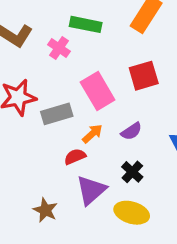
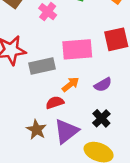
pink rectangle: (98, 91) -> (77, 49), turned -68
brown star: (45, 210) -> (36, 130), moved

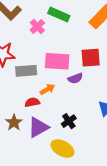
purple semicircle: (103, 85) -> (75, 78), moved

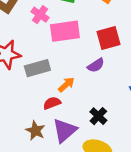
pink rectangle: (57, 61) -> (65, 31), moved

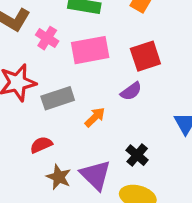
pink cross: (40, 15) -> (47, 38), moved
red semicircle: (52, 103) -> (41, 145), moved
purple triangle: (65, 130) -> (96, 175), turned -32

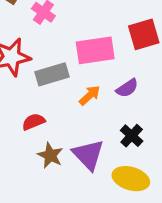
pink rectangle: (90, 50) -> (95, 50), moved
purple semicircle: (131, 91) -> (127, 88), moved

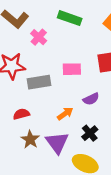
pink rectangle: (95, 50) -> (72, 69), size x0.7
orange arrow: (90, 95) -> (65, 114), moved

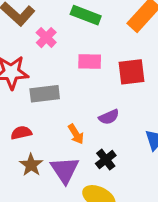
pink rectangle: (72, 69) -> (90, 61), moved
orange arrow: (65, 114) -> (76, 134), turned 91

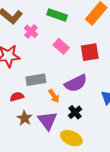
pink rectangle: (90, 61) -> (61, 46), turned 42
gray rectangle: (45, 94) -> (36, 80), moved
purple semicircle: (109, 117) -> (76, 83), size x1.6

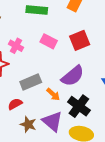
pink cross: (31, 31) -> (16, 46), moved
black cross: (75, 112) -> (79, 106), size x1.5

